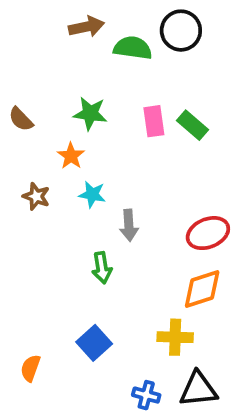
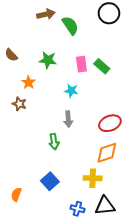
black circle: (181, 31) -> (109, 13), moved
green semicircle: (133, 48) -> (70, 25), turned 48
brown semicircle: (21, 119) -> (11, 55), moved
orange star: (71, 156) -> (29, 82), moved
cyan star: (92, 194) -> (71, 91), moved

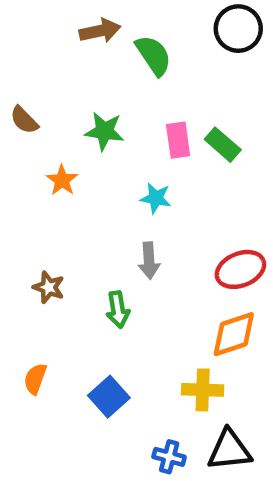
brown star: (19, 104) -> (49, 287), moved
orange semicircle: (16, 194) -> (35, 379), moved

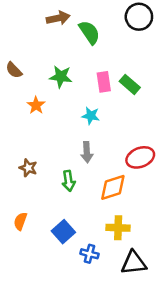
orange diamond: (234, 334) -> (113, 187), moved
blue cross: (169, 457) -> (89, 254), moved

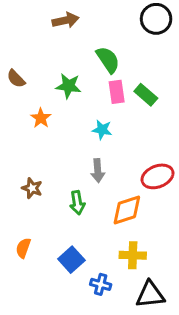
green semicircle: (89, 32) -> (108, 60), moved

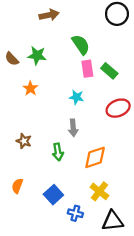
green star: (69, 86) -> (37, 56), moved
red ellipse: (158, 176) -> (118, 108), moved
yellow cross: (133, 255) -> (99, 191), turned 36

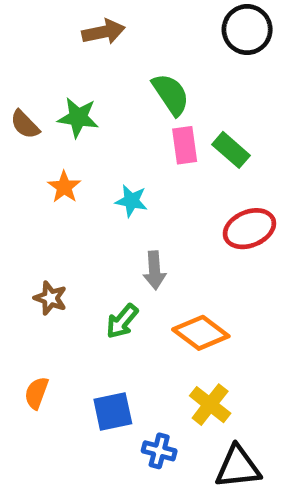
cyan star: (76, 97) -> (131, 201), moved
green arrow: (58, 152) -> (122, 321), turned 49
orange diamond: (95, 157) -> (201, 333), turned 55
blue square: (53, 195) -> (113, 412), turned 30

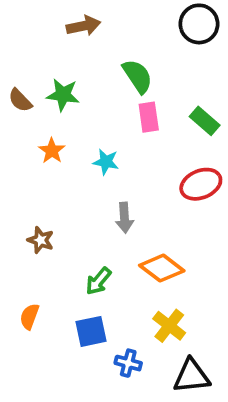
green rectangle: (231, 150) -> (205, 121), moved
green arrow: (122, 321) -> (98, 281), moved

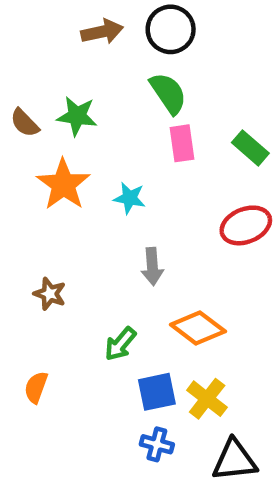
black circle: (199, 24) -> (171, 29), moved
orange star: (52, 151) -> (63, 184), size x1.6
blue square: (91, 331) -> (157, 392), moved

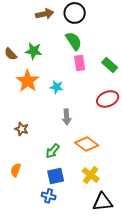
blue square: (157, 392) -> (56, 176), moved
blue cross: (157, 444) -> (49, 196), moved

